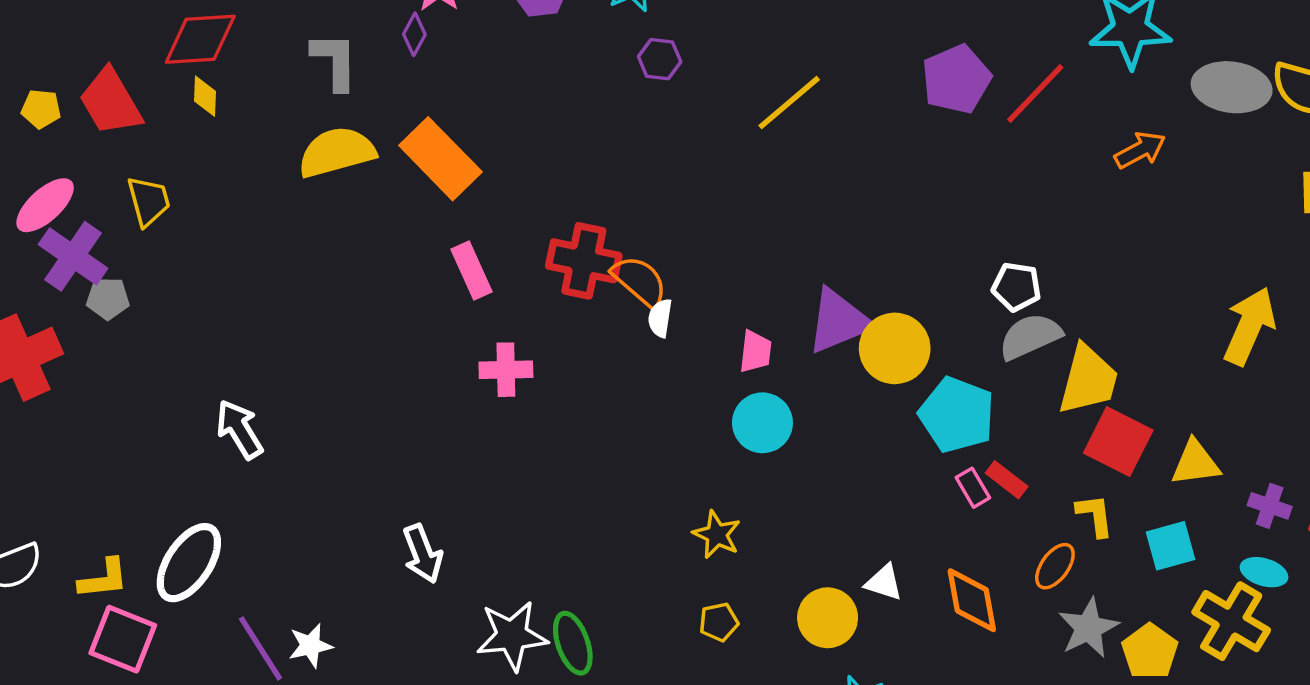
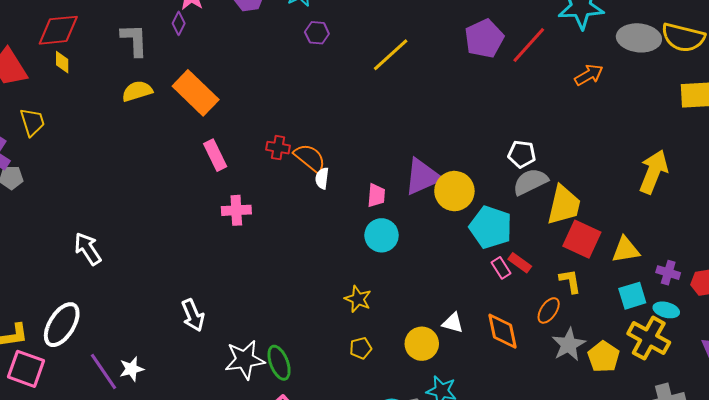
yellow semicircle: (337, 152) -> (137, 91), size x0.7
red cross: (584, 261) -> (278, 148), size x0.6
cyan square: (1171, 546) -> (632, 296), moved

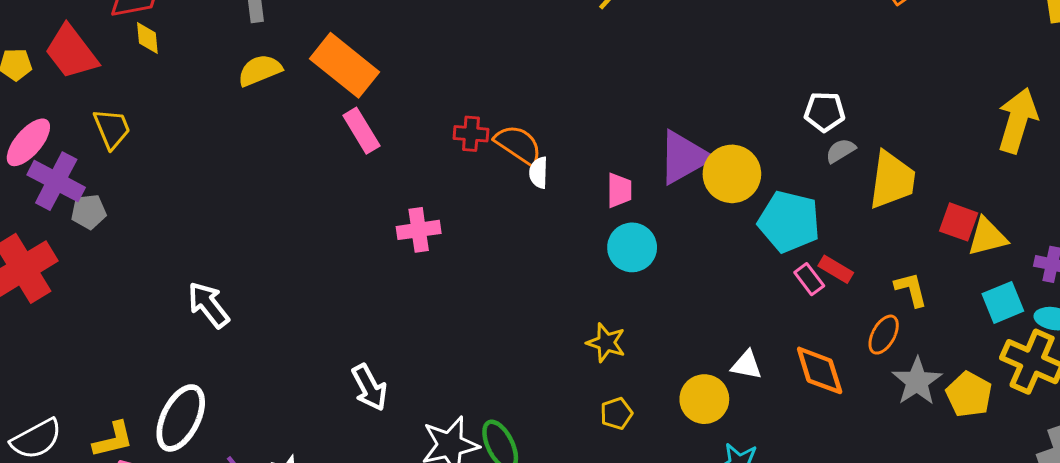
pink rectangle: (215, 155) -> (361, 131), moved
gray semicircle: (530, 182) -> (841, 151), size x0.6
red square: (582, 239) -> (959, 222), moved, size x0.7

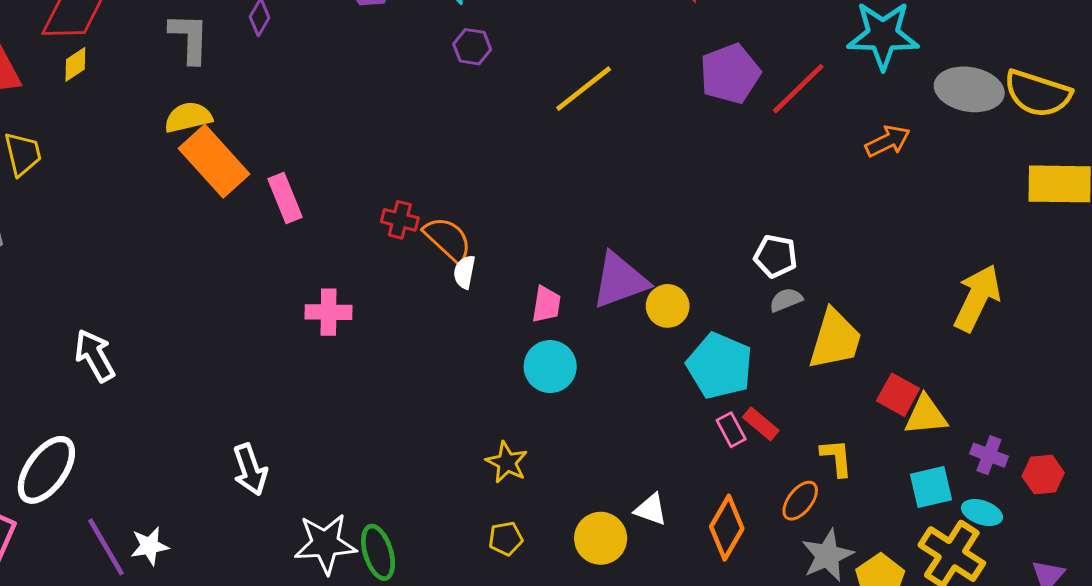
yellow diamond: (147, 38) -> (75, 64), turned 52
orange rectangle: (345, 65) -> (214, 161), moved
yellow circle: (732, 174) -> (668, 306), size x0.7
orange diamond: (820, 370) -> (727, 528), turned 38

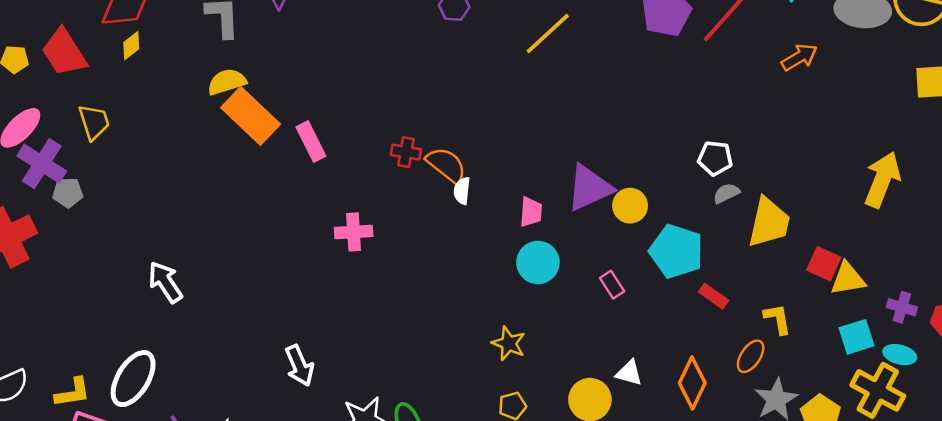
pink rectangle: (731, 430) -> (612, 285), moved

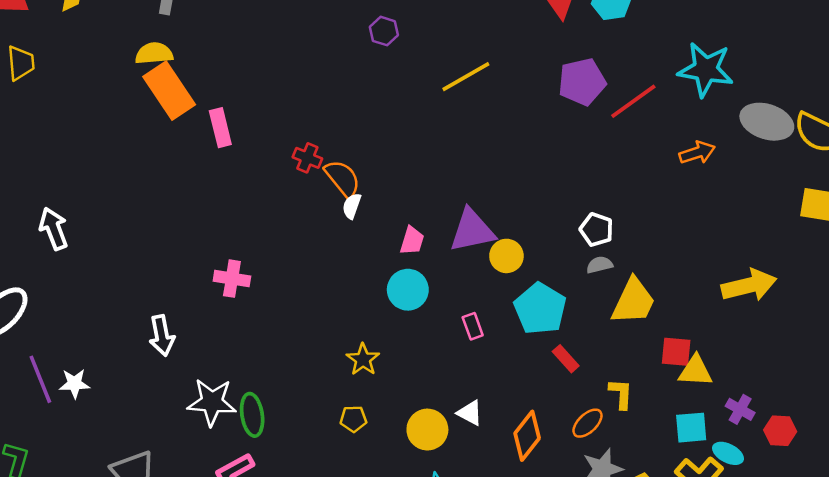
yellow arrow: (882, 180) -> (749, 285), turned 42
pink cross: (354, 232) -> (232, 279), moved
red square: (824, 264) -> (676, 352), turned -32

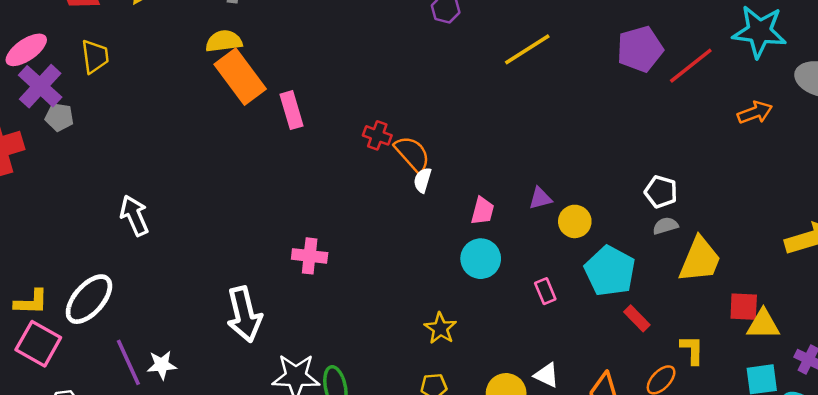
purple triangle: (472, 230) -> (540, 198), size x0.5
white arrow: (162, 336) -> (244, 314), size x1.4

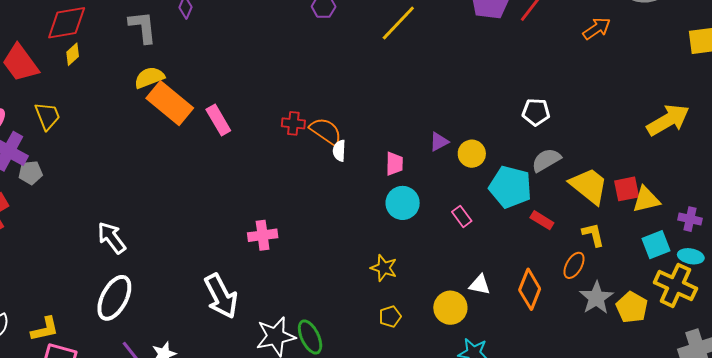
gray semicircle: (665, 226) -> (546, 160), moved, size x1.4
yellow trapezoid: (700, 260) -> (589, 186), moved, turned -60
white ellipse: (89, 299) -> (114, 298), moved

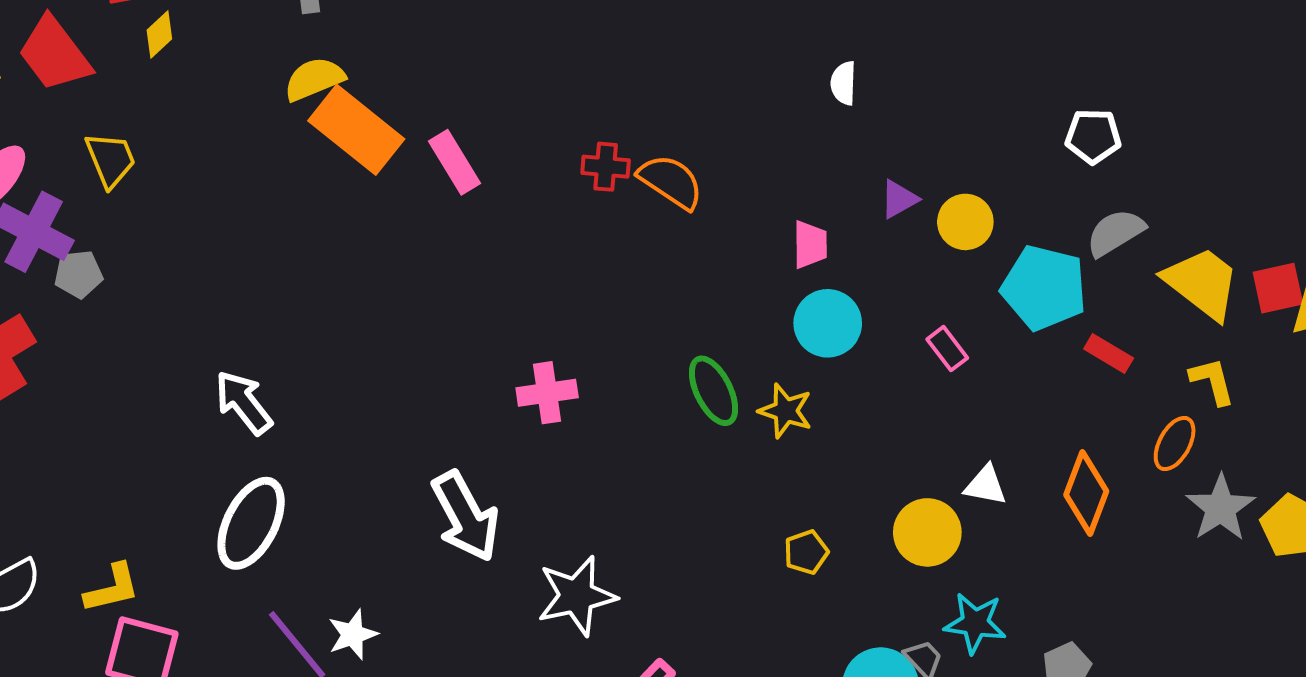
white semicircle: (339, 151) -> (843, 83), moved
yellow star: (384, 268) -> (786, 411), moved
green ellipse: (310, 337) -> (714, 391), moved

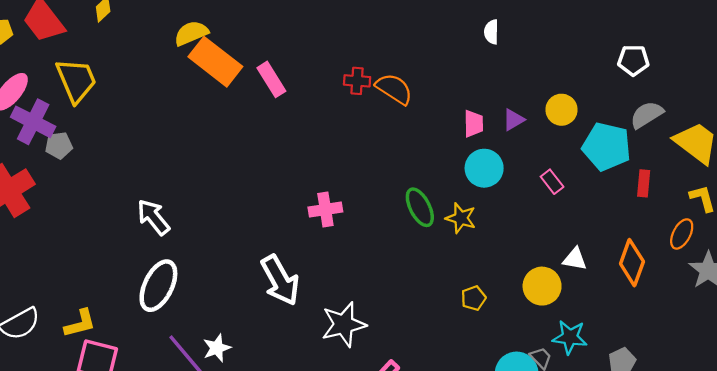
yellow trapezoid: (111, 160) -> (76, 80), size x1.4
purple triangle: (899, 199) -> (513, 120), moved
red rectangle: (1109, 354) -> (644, 183), turned 65

